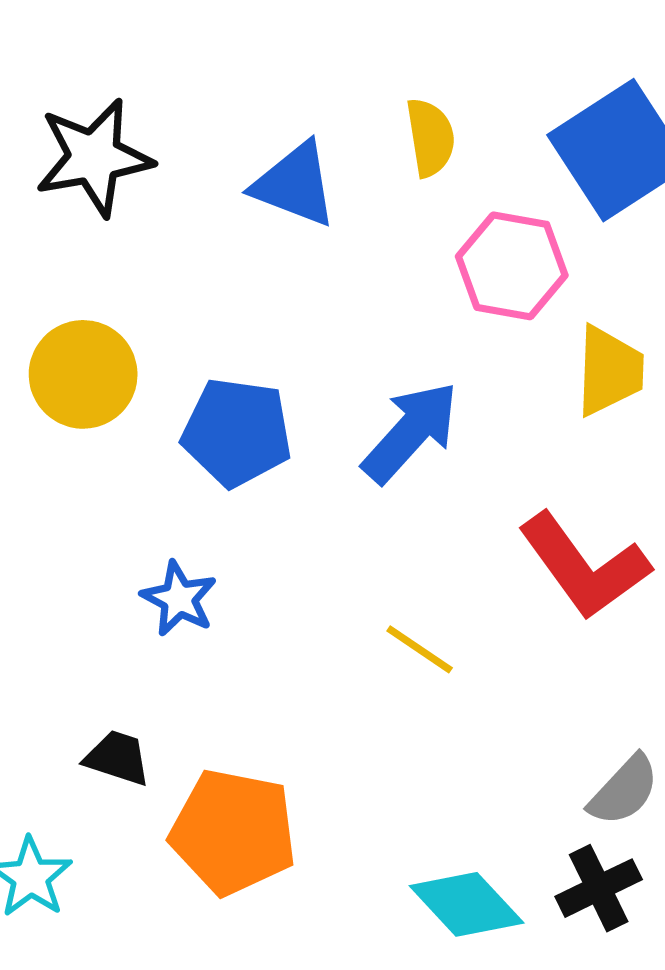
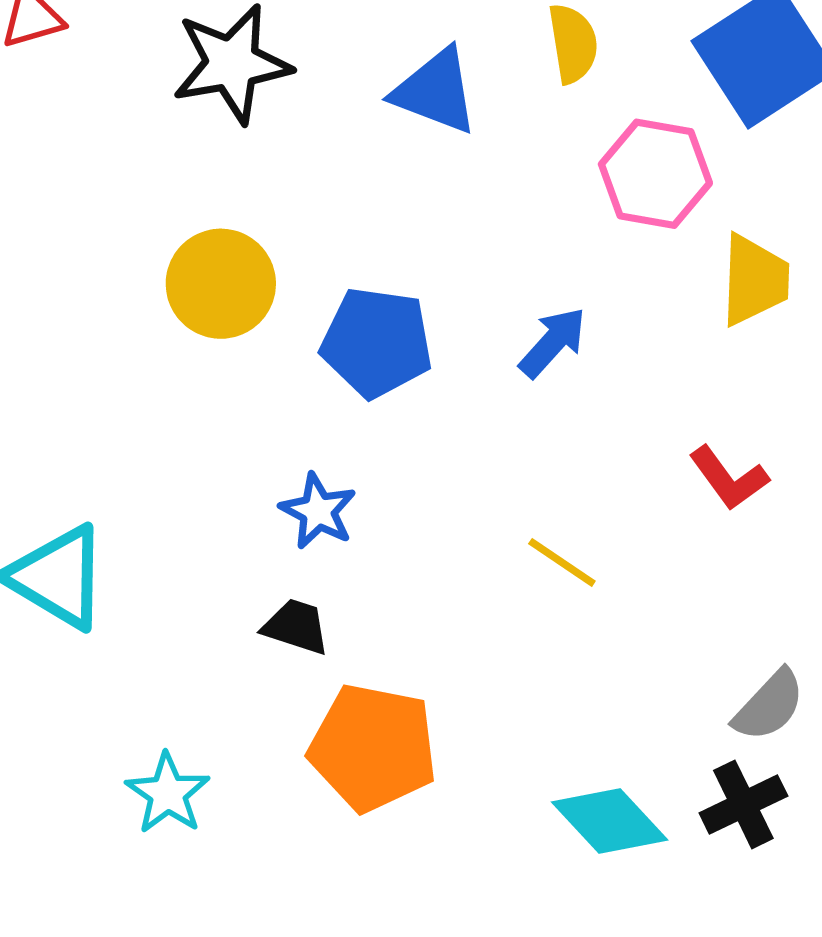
blue arrow: (410, 432) -> (553, 342), size x0.7
red L-shape: (584, 566) -> (729, 478), size x0.6
black trapezoid: (117, 758) -> (296, 627), moved

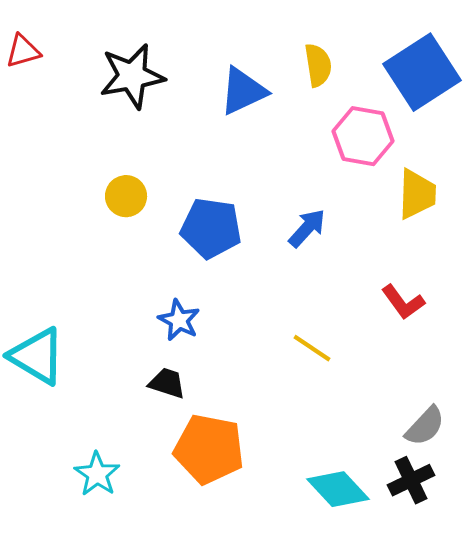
blue triangle: (435, 91) -> (243, 91), turned -46
yellow circle: (221, 284) -> (126, 196), size x0.7

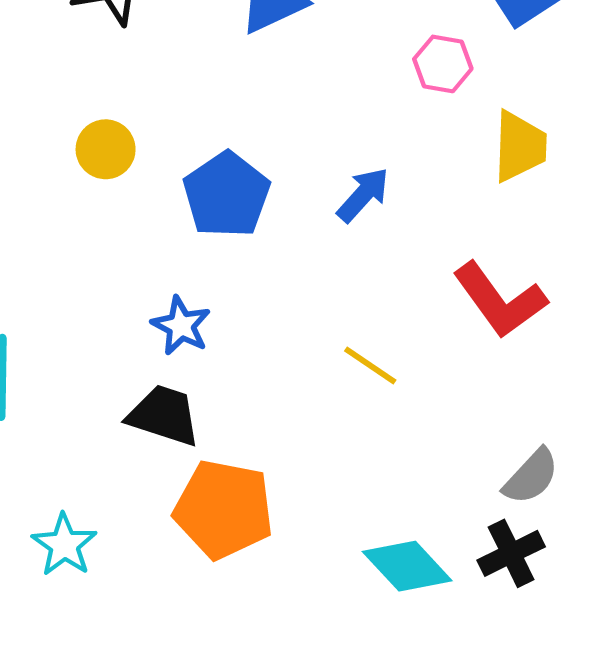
pink hexagon: (363, 136) -> (443, 64), size x0.7
blue pentagon: (211, 228) -> (227, 195), turned 30
red L-shape: (403, 302) -> (500, 300), size x1.5
black trapezoid: (167, 383) -> (164, 415), size x1.4

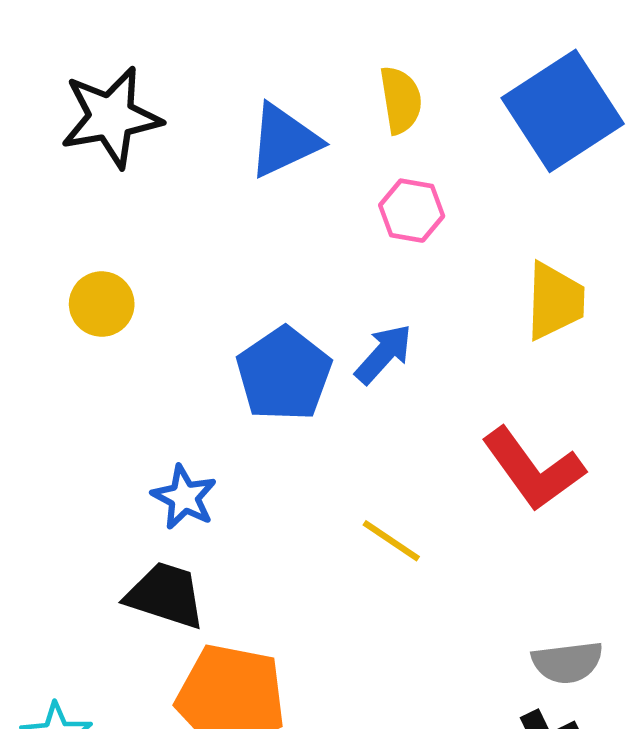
pink hexagon: (443, 64) -> (412, 211), moved
blue pentagon: (227, 195) -> (284, 374), moved
gray semicircle: (531, 477) -> (567, 662), turned 40

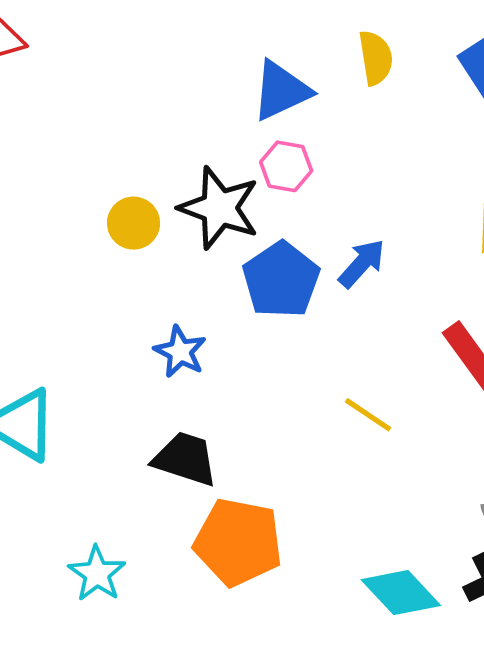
black star: (111, 117) -> (219, 208), moved, turned 30
pink hexagon: (412, 211) -> (286, 166), moved
blue star: (184, 497) -> (180, 352), moved

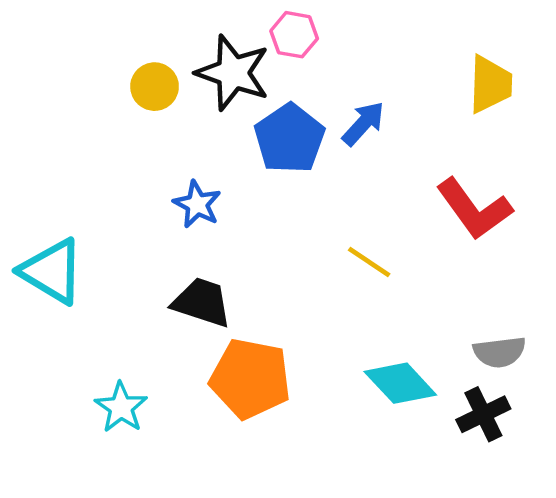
cyan diamond: (401, 593) -> (400, 383), moved

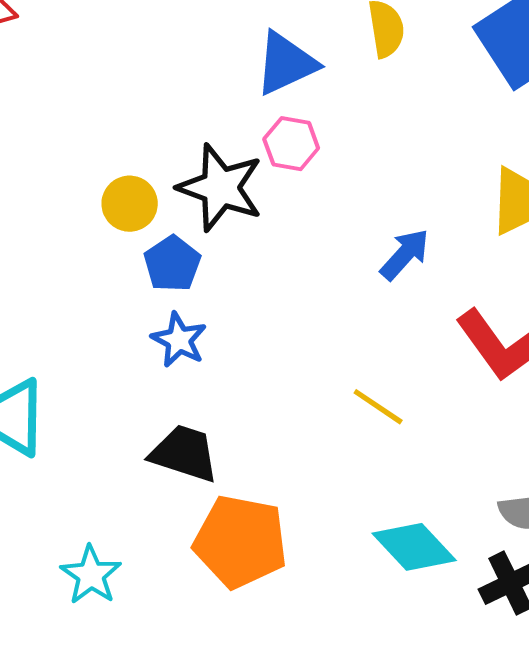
blue arrow: (363, 124) -> (405, 254), moved
blue pentagon: (290, 139) -> (172, 264), moved, size x0.7

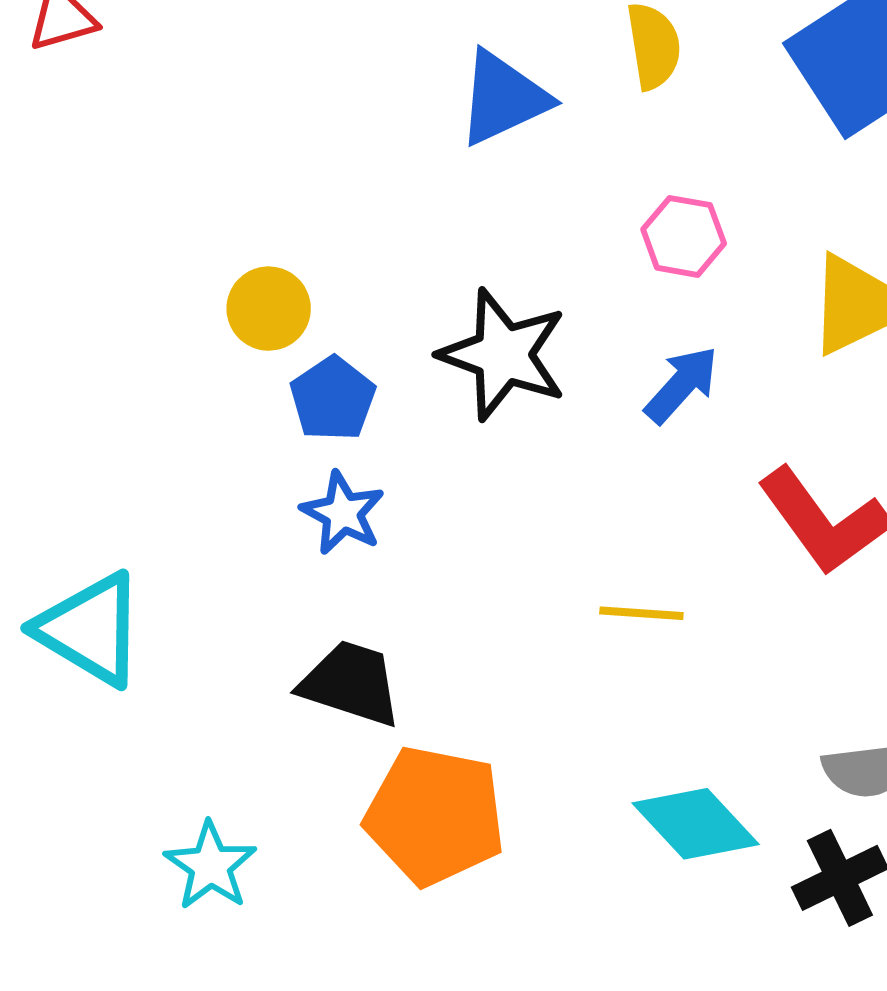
pink hexagon: (291, 144) -> (684, 236), moved
black star: (220, 188) -> (503, 355), moved
yellow line: (378, 407) -> (641, 613), turned -30

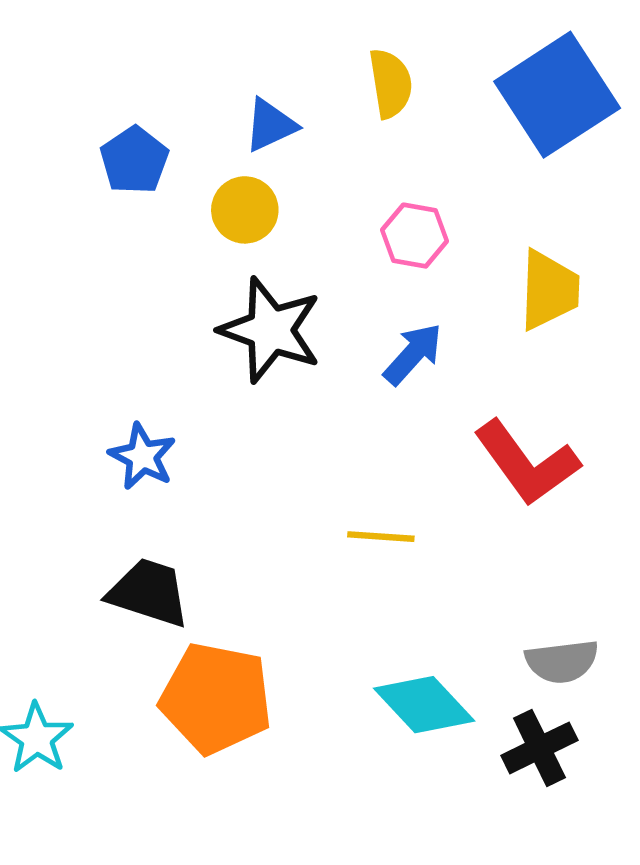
blue triangle: (503, 98) -> (270, 125), size x0.7
yellow circle: (269, 309) -> (245, 210), moved
blue pentagon: (333, 399) -> (134, 160), moved

